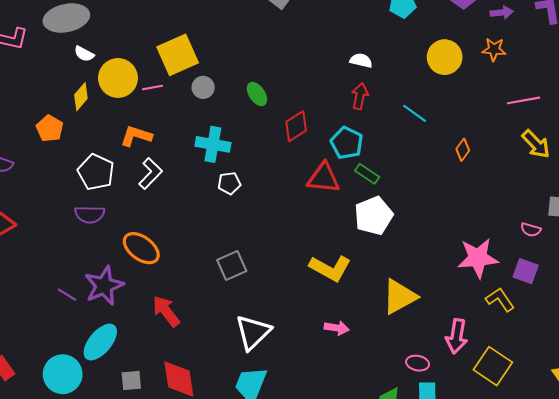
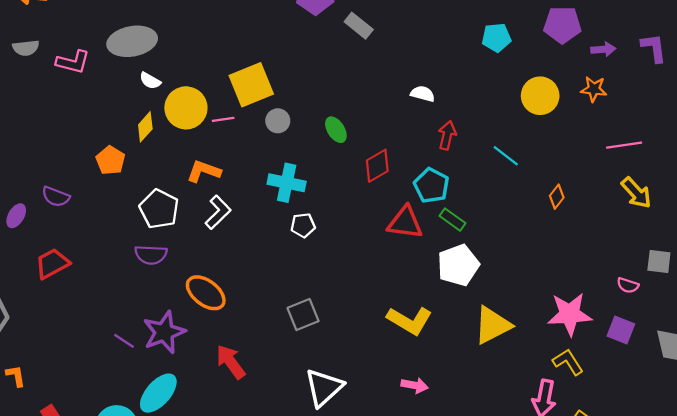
white semicircle: (361, 60) -> (423, 94), moved
yellow triangle: (399, 297) -> (492, 325), moved
yellow L-shape: (500, 300) -> (568, 362), moved

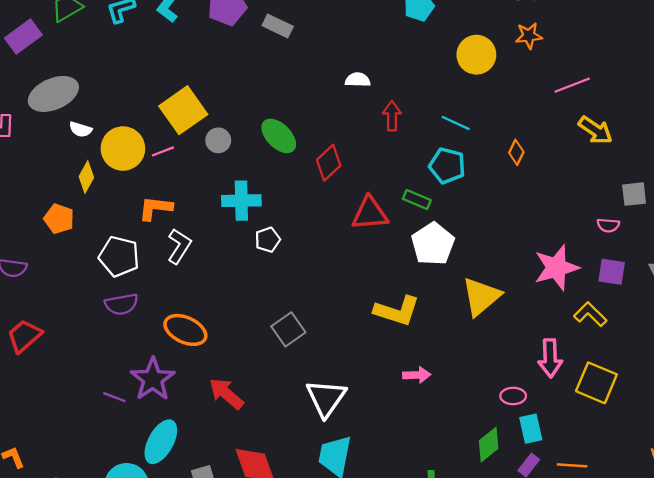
green ellipse: (336, 130) -> (279, 136), size x1.4
cyan pentagon: (431, 185) -> (447, 166), moved
yellow L-shape: (568, 362) -> (590, 314), moved

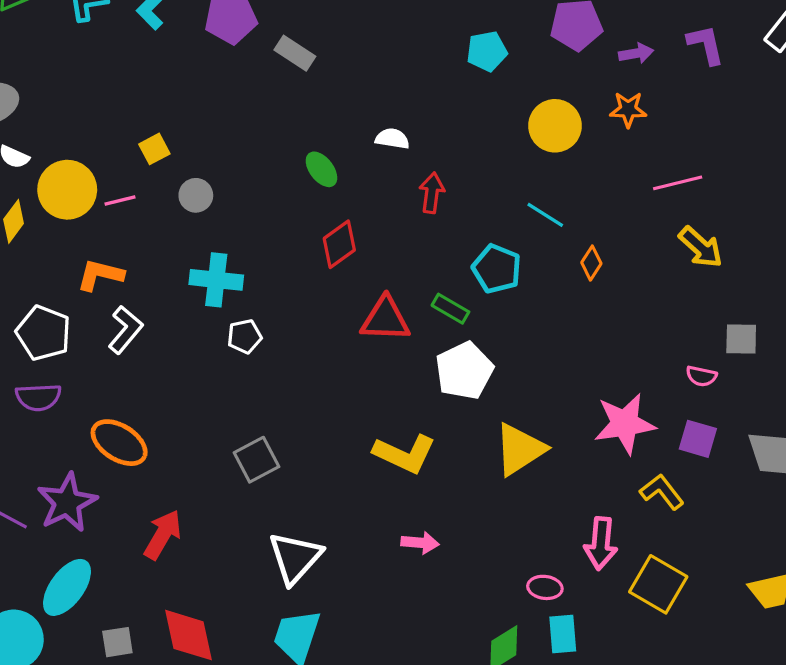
yellow square: (183, 110) -> (154, 149), size x0.5
cyan line: (456, 123) -> (545, 215), moved
green ellipse: (279, 136) -> (321, 169), moved, size x0.7
red arrow: (226, 394) -> (163, 535), turned 72

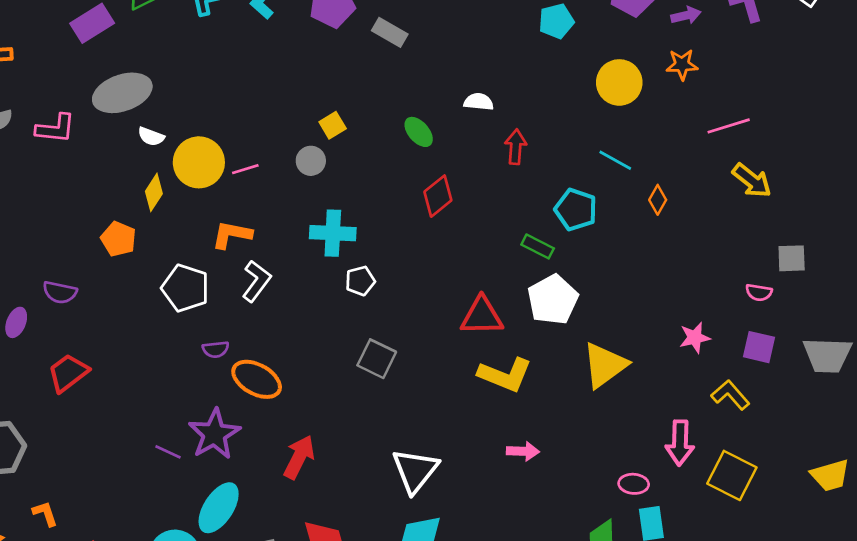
yellow square: (154, 149) -> (333, 125), moved
red triangle: (385, 319) -> (482, 316), moved
purple semicircle: (38, 397) -> (216, 349), moved, size x0.7
pink star: (625, 424) -> (695, 338), size x0.6
gray square: (256, 460) -> (377, 359), moved, turned -33

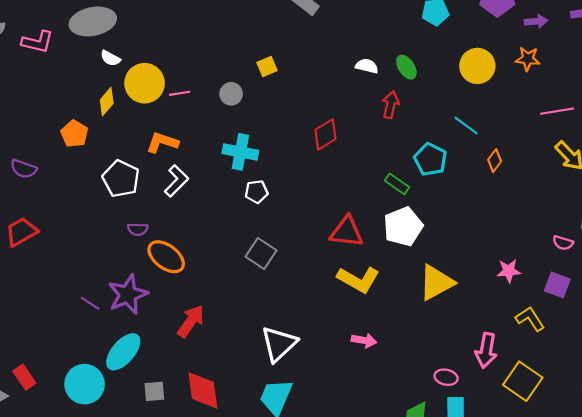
yellow square: (333, 125) -> (267, 66), moved
green ellipse: (419, 132) -> (406, 67), moved

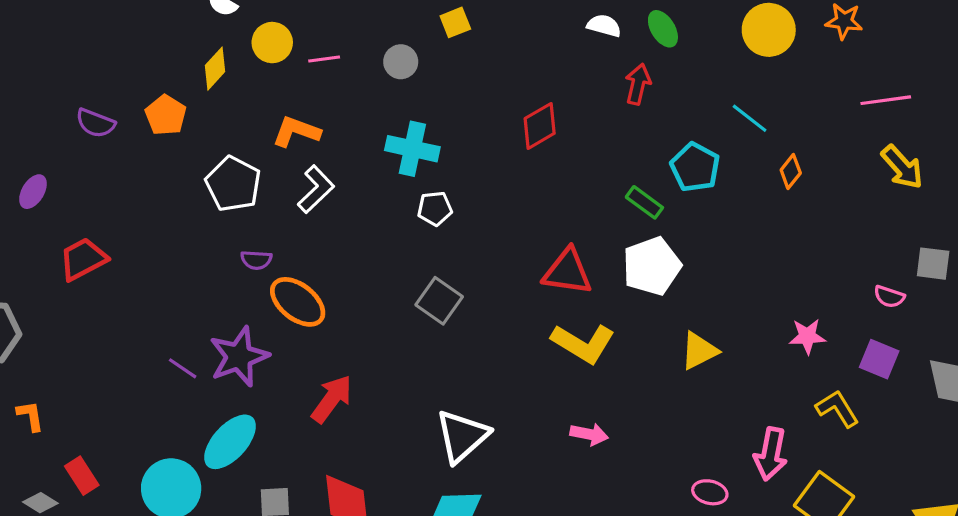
yellow circle: (145, 83) -> (272, 43), size x0.7
purple semicircle: (24, 169) -> (95, 123), moved
yellow triangle: (436, 283) -> (699, 351), size x0.7

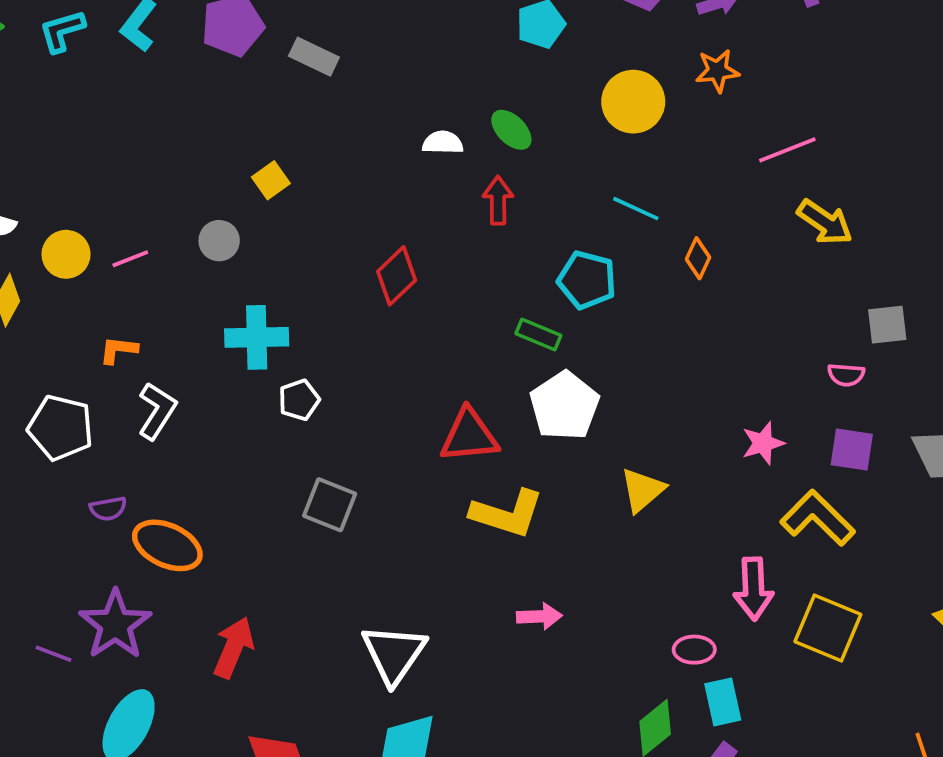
orange L-shape: (296, 132) -> (118, 350), size x0.7
yellow L-shape: (837, 409) -> (818, 518), size x1.4

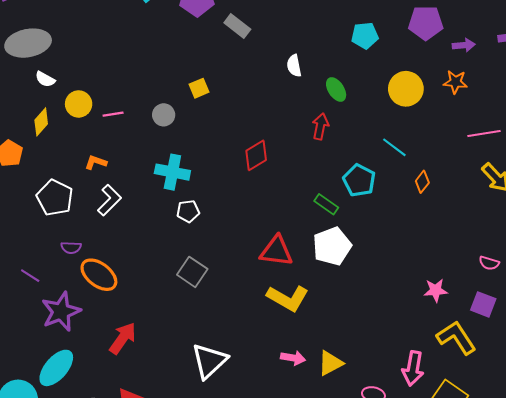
white semicircle: (443, 143) -> (294, 66), moved, turned -115
yellow triangle: (642, 490) -> (330, 363), moved
purple line: (54, 654) -> (30, 276), moved

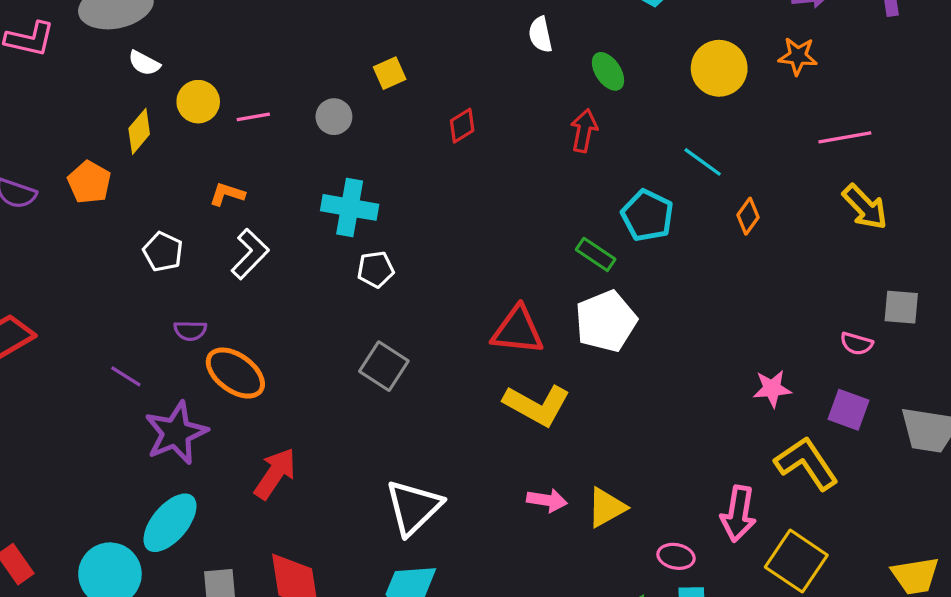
red diamond: (256, 155) -> (462, 126), moved, size x0.7
white pentagon: (55, 198) -> (163, 252), size x0.7

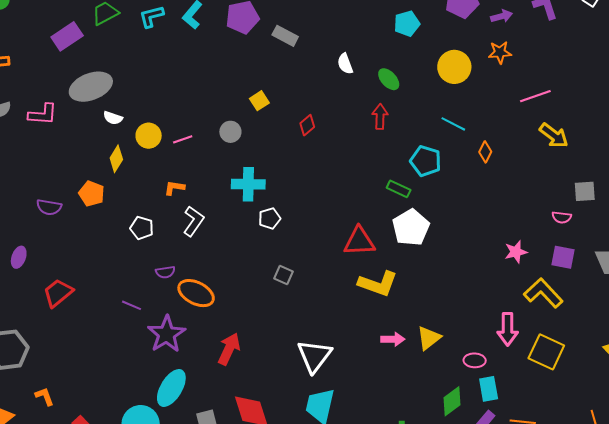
gray square: (384, 366) -> (283, 275), size x0.7

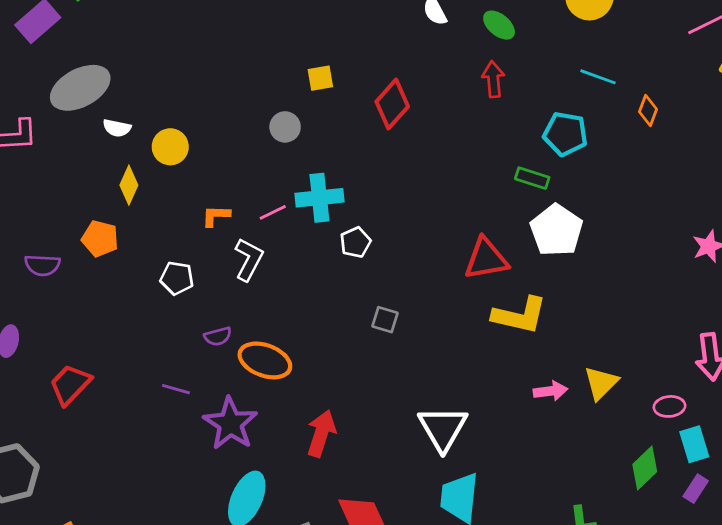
yellow square: (259, 101) -> (320, 78), turned 30
red diamond: (307, 125) -> (392, 104), size x1.6
pink line: (183, 139) -> (273, 212), moved

